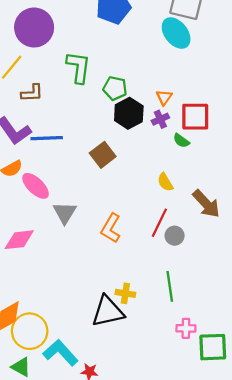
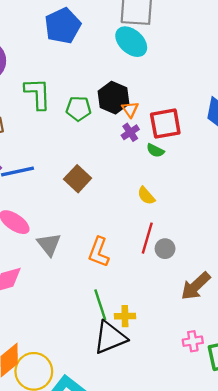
black hexagon: (129, 113) -> (114, 98), moved
brown arrow: (206, 204) -> (196, 286), moved, turned 100
green line: (170, 286) -> (100, 305), moved

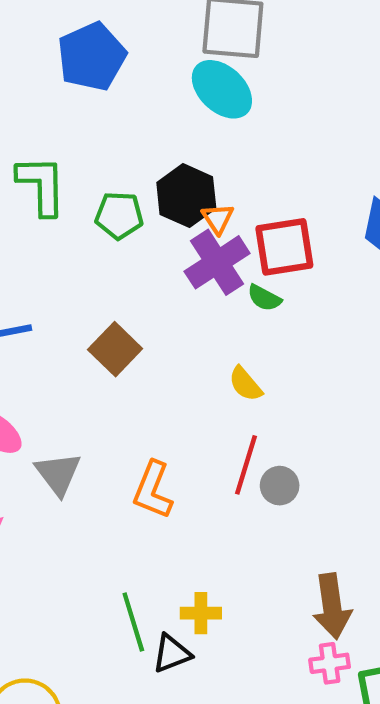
purple cross: (130, 132) -> (217, 262), size x1.8
brown arrow: (196, 286) -> (332, 606), moved, turned -56
green line: (100, 305) -> (133, 622), moved
black triangle: (110, 338) -> (172, 654), size x0.6

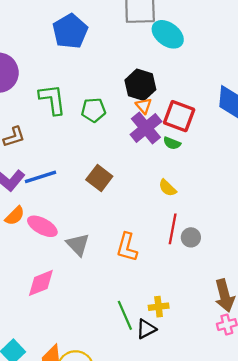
cyan ellipse: (222, 89) -> (168, 34), moved
black hexagon: (186, 196) -> (140, 85), moved
red square: (284, 247) -> (179, 116), turned 36

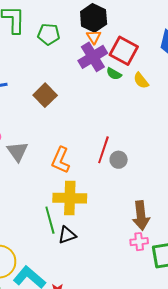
yellow semicircle: (167, 188) -> (141, 81), moved
yellow cross: (159, 307) -> (70, 198), moved, size x1.8

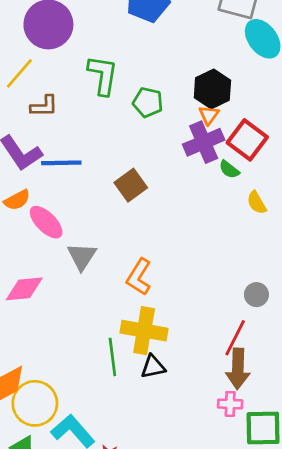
yellow semicircle: (141, 81) -> (257, 203), moved
red line: (103, 150) -> (235, 338), moved
gray circle: (119, 160) -> (256, 295), moved
black triangle: (67, 235) -> (153, 367), moved

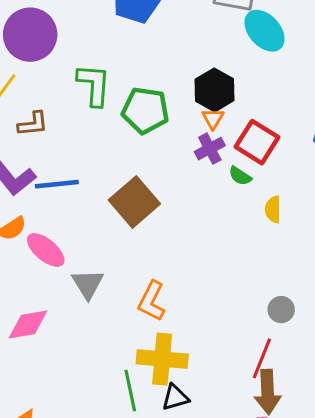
green pentagon: (148, 102) -> (145, 110), size x1.4
purple cross: (204, 142) -> (210, 149), size x0.7
brown square: (131, 185) -> (134, 202), size x1.4
yellow semicircle: (257, 203) -> (273, 209), turned 35

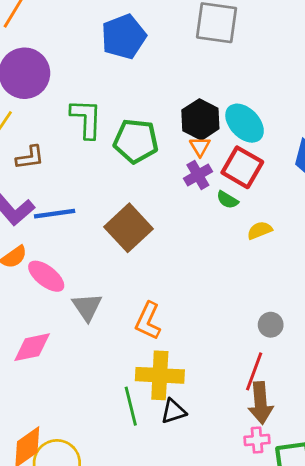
cyan ellipse: (265, 31) -> (245, 123), moved
yellow semicircle: (273, 209) -> (260, 230), turned 70

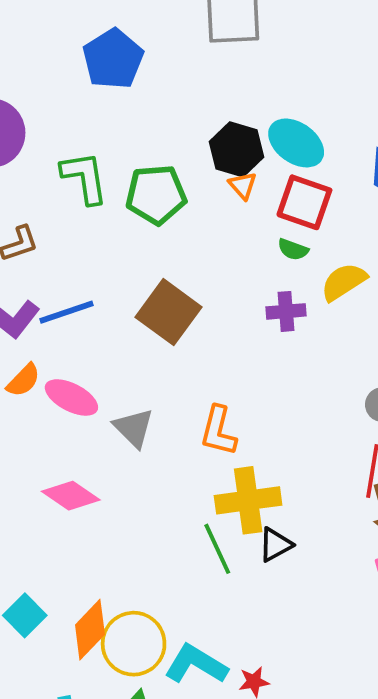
purple cross: (198, 175) -> (286, 311), moved, turned 36
yellow semicircle: (260, 230) -> (344, 282), size x1.4
pink diamond: (32, 347) -> (71, 496), turned 57

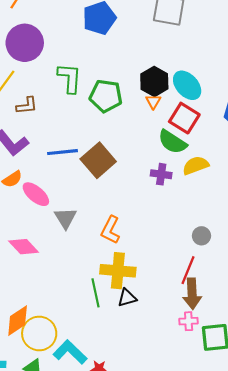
green semicircle: (293, 249) -> (172, 142), size x1.8
blue line: (67, 312) -> (63, 152), moved

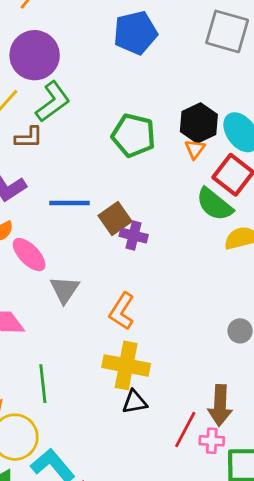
green L-shape: (70, 78) -> (53, 102), moved, turned 44
brown square: (98, 160) -> (115, 219), size x0.7
purple cross: (161, 174) -> (134, 235), moved
red line: (188, 270) -> (185, 430), moved
green line: (95, 293) -> (43, 384), moved

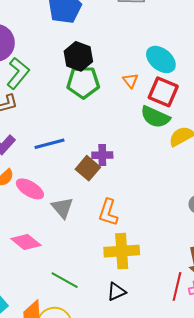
black hexagon: (199, 123) -> (78, 56), moved
brown square: (115, 219) -> (88, 168), moved
green line: (43, 384) -> (65, 280), turned -40
black triangle: (135, 402) -> (116, 292), moved

